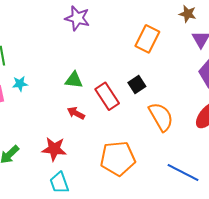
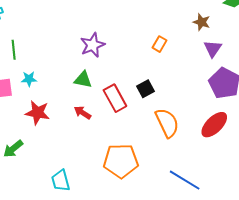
purple star: (77, 18) -> (92, 45), moved, turned 30
orange rectangle: (147, 39) -> (160, 44), size x0.6
red star: (54, 149) -> (37, 113), moved

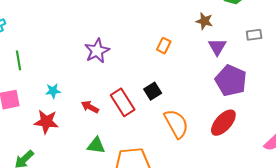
cyan star: (29, 79) -> (53, 91), moved
green triangle: (83, 80) -> (96, 145), moved
red arrow: (83, 113) -> (90, 107), moved

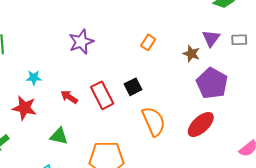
brown star: (204, 21) -> (191, 54), moved
purple triangle: (217, 47) -> (211, 38), moved
green triangle: (96, 145) -> (59, 136), moved

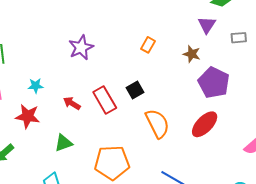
purple triangle: (211, 38) -> (207, 25), moved
green triangle: (59, 136) -> (63, 143), turned -30

